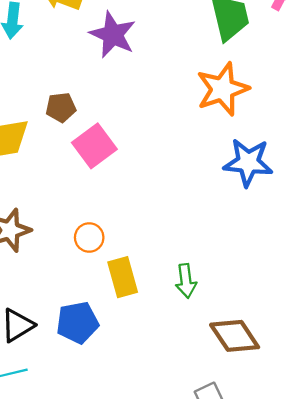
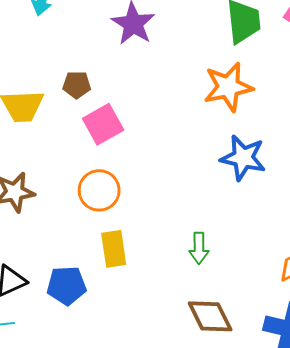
orange circle: (89, 237) -> (99, 190), moved, size x1.5
green arrow: (186, 281) -> (199, 248), moved

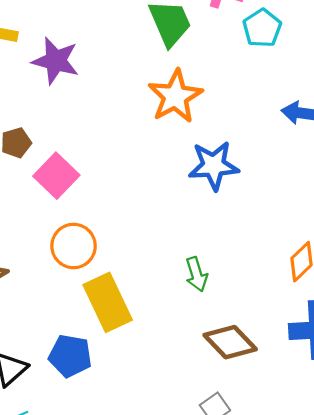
yellow rectangle: (114, 249) -> (108, 302), size x1.4
blue pentagon: (67, 285) -> (70, 356), turned 30

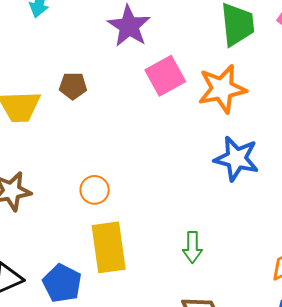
pink square: (56, 176) -> (165, 76), moved
orange circle: (74, 246) -> (95, 190), size x0.7

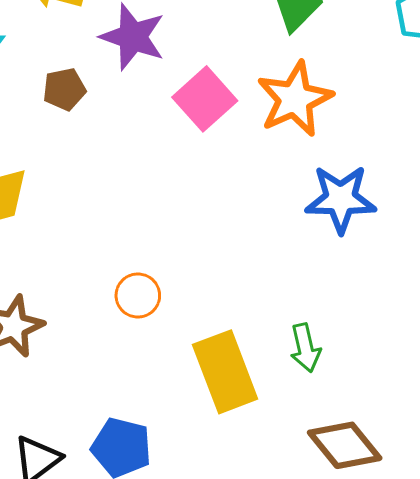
brown pentagon: (73, 86) -> (64, 89), moved
yellow rectangle: (109, 247) -> (225, 372), moved

